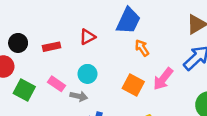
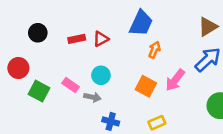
black circle: (18, 43) -> (38, 33), moved
red rectangle: (52, 47) -> (77, 39), moved
orange arrow: (142, 48) -> (154, 50), turned 56

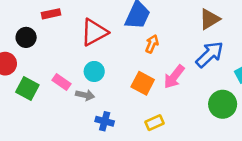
black circle: (38, 33) -> (26, 37), moved
red rectangle: (77, 39) -> (51, 14), moved
red triangle: (101, 39) -> (94, 32), size x1.6

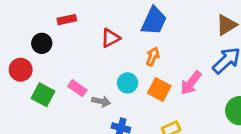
red triangle: (94, 32) -> (110, 38), size x0.7
orange arrow: (152, 44) -> (153, 57), moved
cyan circle: (94, 71) -> (128, 83), moved

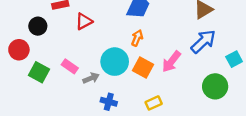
red triangle: (110, 38) -> (84, 21), moved
cyan circle: (128, 83) -> (115, 62), size x1.5
gray arrow: (101, 101) -> (91, 78), turned -35

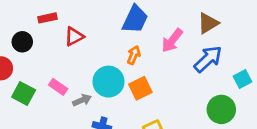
pink arrow: (171, 62) -> (172, 40), moved
orange square: (143, 67) -> (140, 88), turned 36

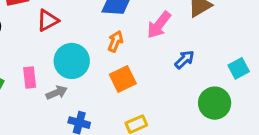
blue arrow: (208, 59) -> (184, 59), moved, size x0.6
cyan circle: (109, 82) -> (72, 61), moved
pink rectangle: (58, 87) -> (30, 78), turned 48

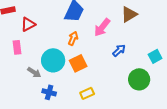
cyan circle: (72, 61) -> (53, 60), moved
pink rectangle: (30, 78) -> (17, 47), moved
gray arrow: (57, 93) -> (34, 72), turned 56

